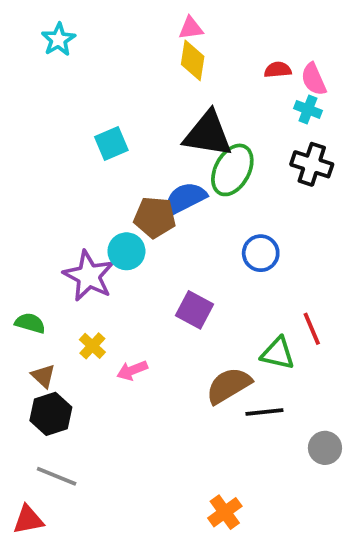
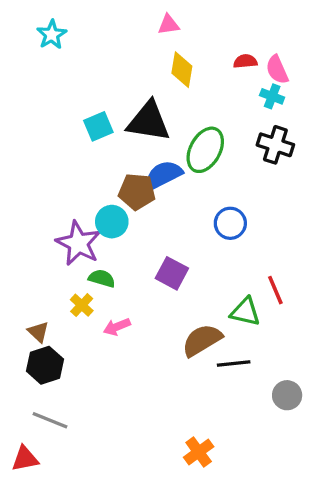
yellow diamond: (193, 60) -> (182, 70), moved
black triangle: (208, 134) -> (149, 121), moved
green semicircle: (30, 323) -> (102, 278), moved

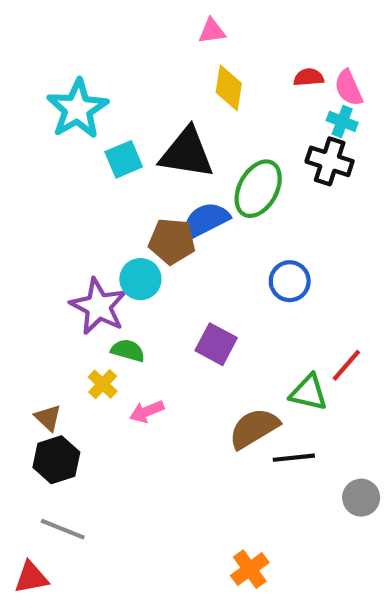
cyan star: (52, 35) -> (77, 109), moved, size x1.6
black cross: (275, 145) -> (330, 161), moved
red line: (275, 290) -> (346, 365), turned 64

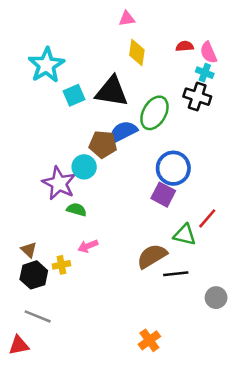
blue circle: (290, 281) -> (173, 168), size x1.4
purple square: (216, 344) -> (163, 195), moved
yellow cross: (103, 384) -> (61, 265), moved, turned 36

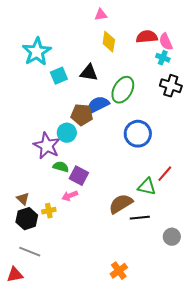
red semicircle: (185, 46) -> (147, 37), size x1.5
black triangle: (112, 91) -> (89, 73), size x0.7
black cross: (197, 97) -> (171, 86), moved
purple square: (163, 195) -> (79, 176), moved

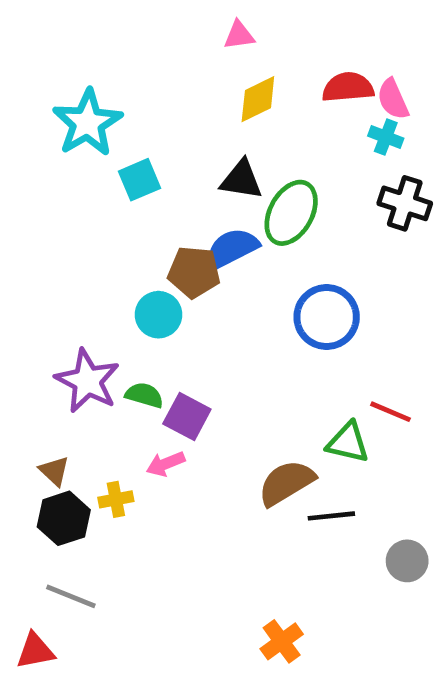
yellow diamond: (109, 42) -> (258, 99), turned 55
black triangle: (89, 73) -> (241, 180), moved
purple star: (47, 146) -> (87, 381), moved
red line: (165, 174) -> (391, 412), turned 72

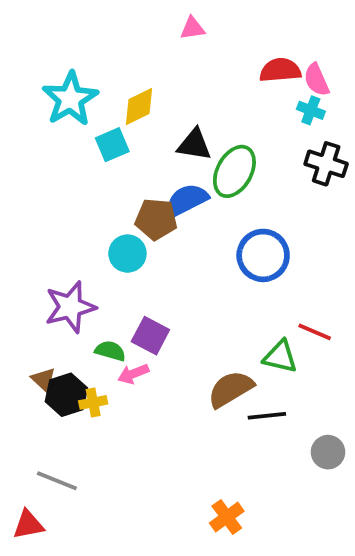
yellow diamond: (258, 99) -> (139, 106), moved
purple star: (87, 381) -> (70, 307), turned 30
green semicircle: (144, 395) -> (110, 351), moved
black hexagon: (64, 518) -> (66, 395), moved

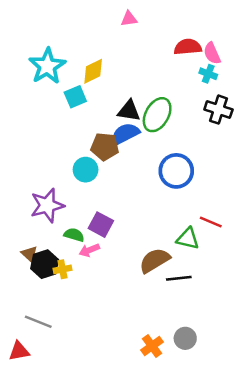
black triangle: (194, 145) -> (129, 111), moved
gray circle: (328, 452) -> (185, 338), moved

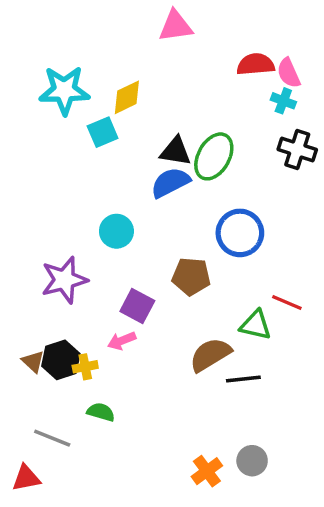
pink triangle: (129, 19) -> (176, 26), size x1.5
cyan star: (47, 66) -> (64, 90), turned 30
brown pentagon: (105, 147) -> (191, 276), moved
green semicircle: (74, 235) -> (101, 412), moved
brown triangle: (29, 254) -> (33, 362), moved

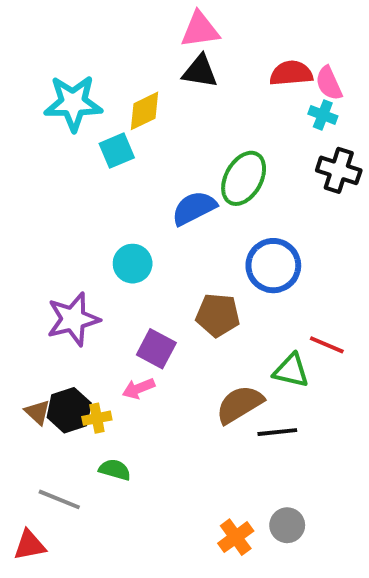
black triangle: (176, 151) -> (200, 71), moved

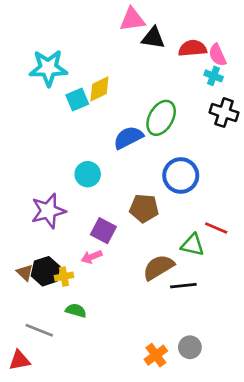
black triangle: (200, 71) -> (153, 38), moved
yellow diamond: (144, 111) -> (99, 89), moved

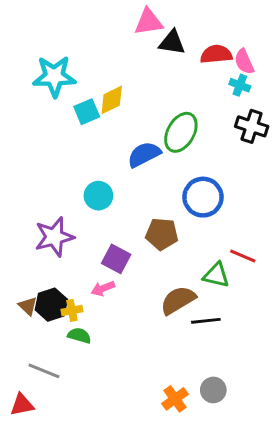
green semicircle: (76, 311) -> (79, 336), moved

